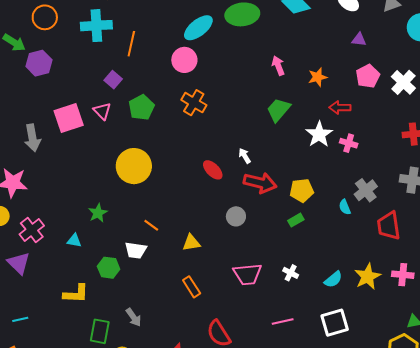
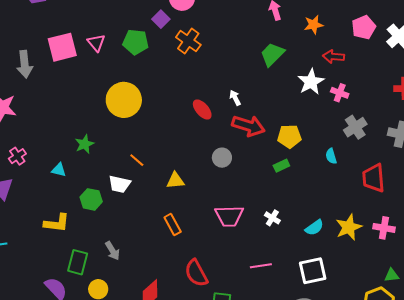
purple square: (113, 80) -> (161, 19), moved
green pentagon: (141, 107) -> (136, 42), turned 30
gray cross: (366, 190) -> (355, 127), moved
pink cross: (32, 230) -> (17, 156), size x0.7

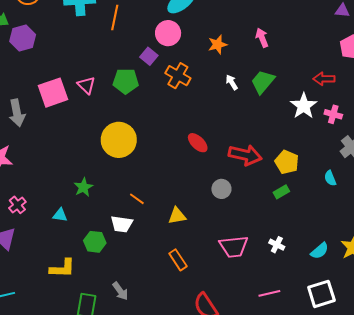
orange star: (314, 25) -> (218, 45), moved
white arrow: (235, 98) -> (232, 82), moved
yellow pentagon: (289, 136) -> (287, 162), turned 30

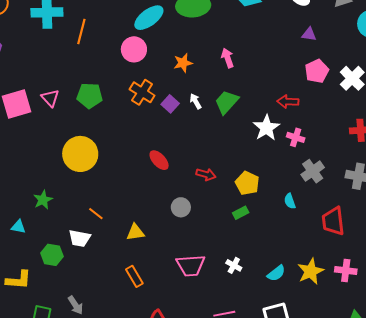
purple square: (149, 56) -> (170, 104), moved
red arrow: (245, 155) -> (206, 174), size x0.6

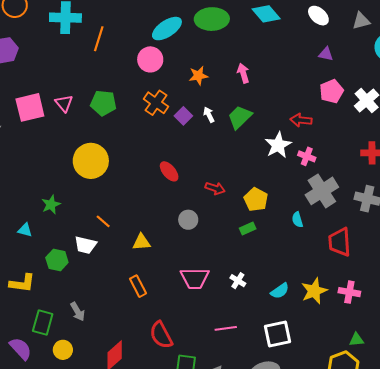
gray cross: (313, 171) -> (322, 191), size x1.4

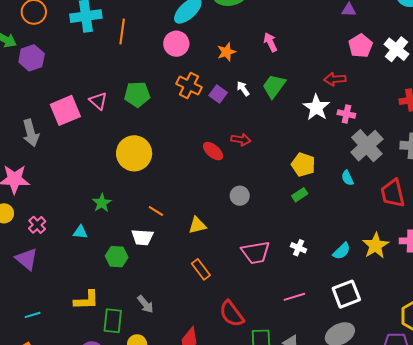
red arrow: (215, 188) -> (241, 140), moved
yellow L-shape: (22, 283) -> (86, 300), moved

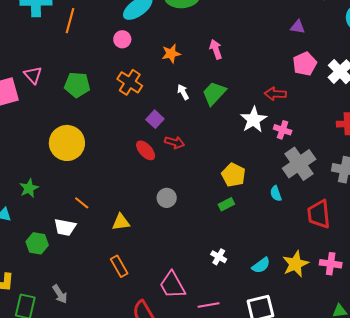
pink circle: (176, 44) -> (122, 39), size x0.7
purple square: (218, 94) -> (155, 119), moved
pink triangle: (98, 101) -> (33, 75), moved
pink trapezoid: (256, 252) -> (172, 285), moved, turned 64

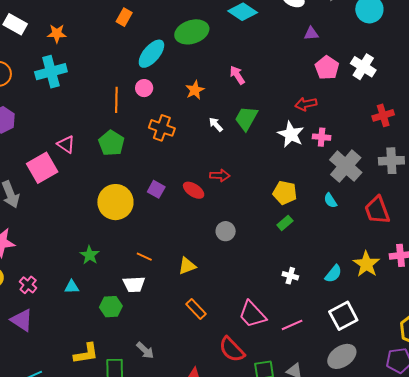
orange line: (70, 21) -> (116, 100), moved
green pentagon: (77, 85) -> (111, 143), turned -30
purple square: (155, 119) -> (156, 189), moved

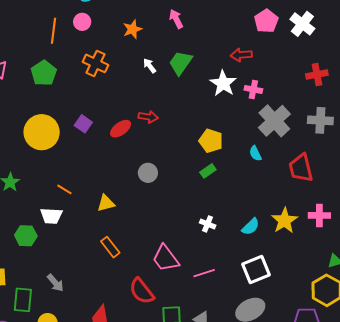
red ellipse: (194, 190) -> (121, 129), turned -75

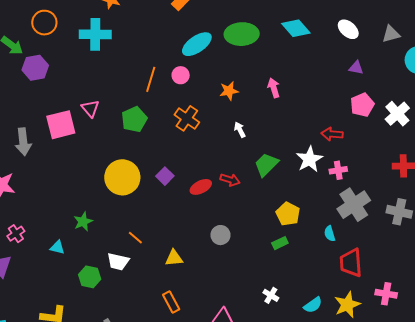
green trapezoid: (180, 63) -> (266, 165), moved
pink cross: (253, 89) -> (338, 170), turned -30
red trapezoid: (301, 168) -> (351, 263), moved
pink cross: (319, 215) -> (386, 294), moved

